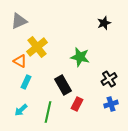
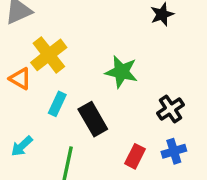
cyan rectangle: (26, 82) -> (57, 104), moved
red rectangle: (77, 104) -> (135, 156), moved
cyan arrow: (21, 110) -> (22, 146), moved

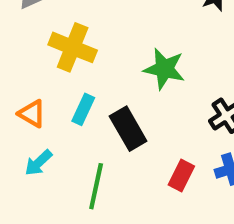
yellow cross: (49, 55) -> (73, 47), turned -30
orange triangle: (20, 79) -> (32, 114), moved

